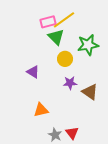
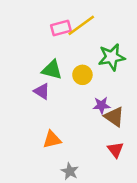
green triangle: (56, 37) -> (52, 70), moved, turned -30
purple star: (70, 83) -> (101, 105), moved
red triangle: (72, 133) -> (115, 150), moved

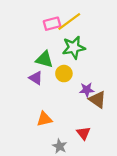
green star: (112, 57) -> (74, 48), moved
yellow circle: (82, 75) -> (64, 74), moved
red triangle: (115, 150) -> (83, 133), moved

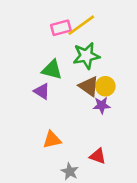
yellow circle: (64, 74) -> (105, 86), moved
brown triangle: (98, 100) -> (89, 86), moved
red triangle: (83, 133) -> (98, 156), turned -32

